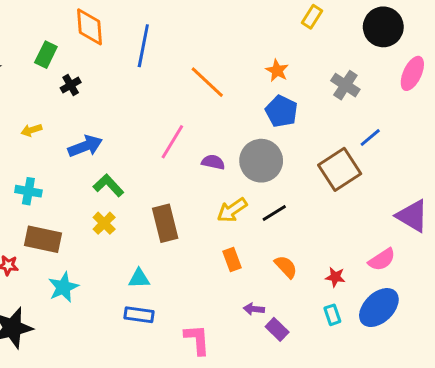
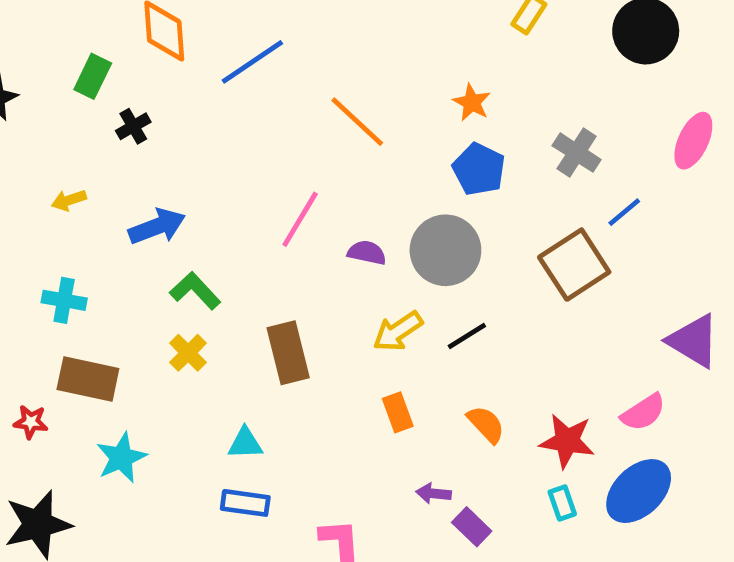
blue line: (143, 46) -> (252, 62), turned 45
pink ellipse: (412, 73) -> (693, 141), moved
gray cross: (345, 85) -> (577, 153), moved
red star: (335, 277) -> (567, 441), size x1.6

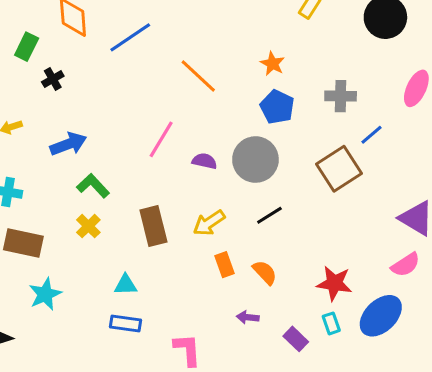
gray cross: (577, 153) -> (341, 96), turned -32
yellow arrow: (398, 331) -> (209, 223), moved
pink semicircle: (643, 412) -> (406, 265), moved
orange semicircle: (486, 424) -> (265, 272), moved
purple rectangle: (472, 527) -> (296, 339), moved

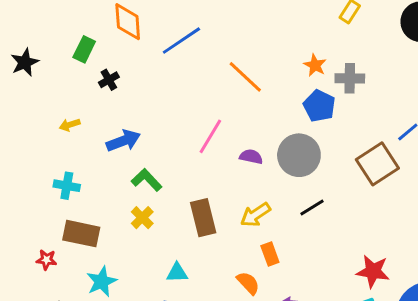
gray cross: (341, 96) -> (350, 78), moved
orange semicircle: (265, 272) -> (248, 283), moved

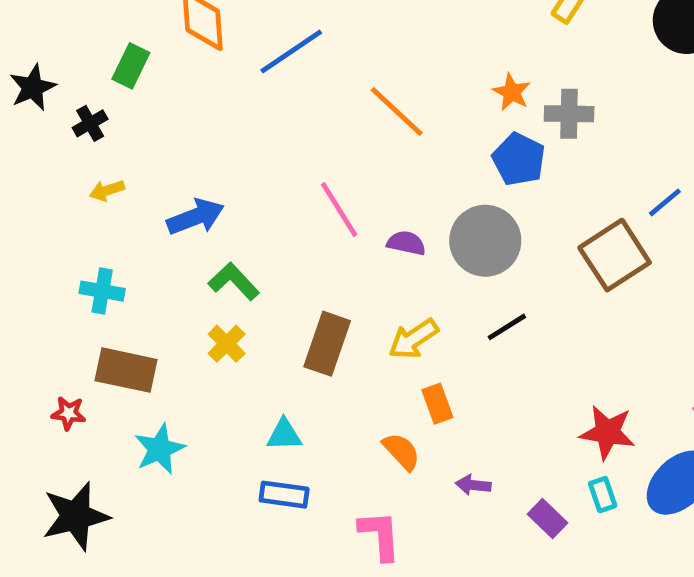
black cross: (109, 80) -> (90, 123), moved
pink line: (210, 136) -> (339, 210), turned -63
brown rectangle: (203, 218) -> (327, 344), turned 33

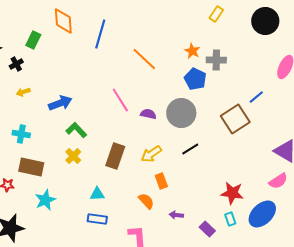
blue line: (291, 52) -> (100, 34), turned -40

